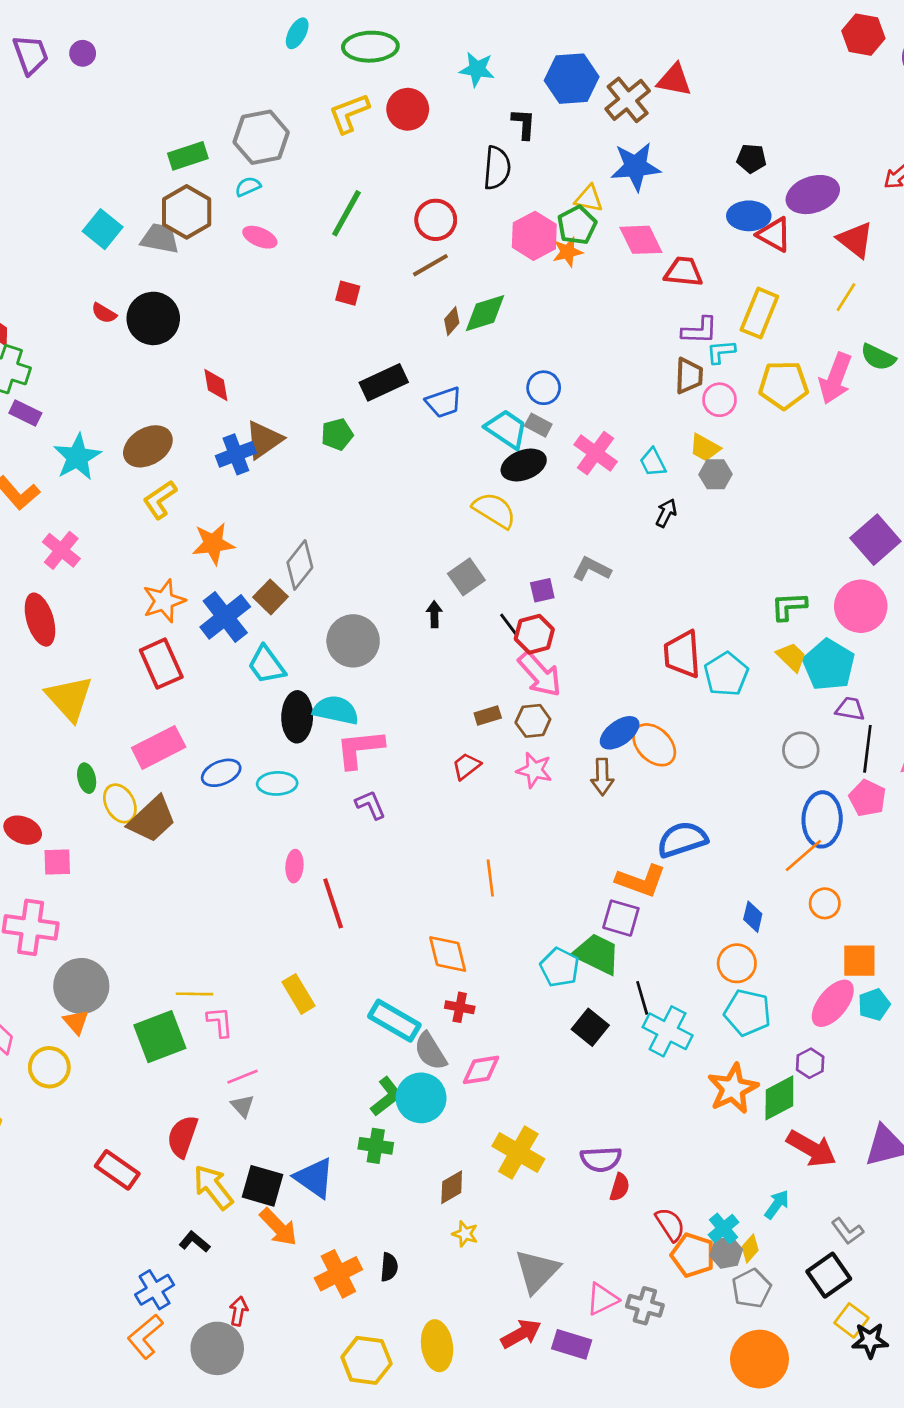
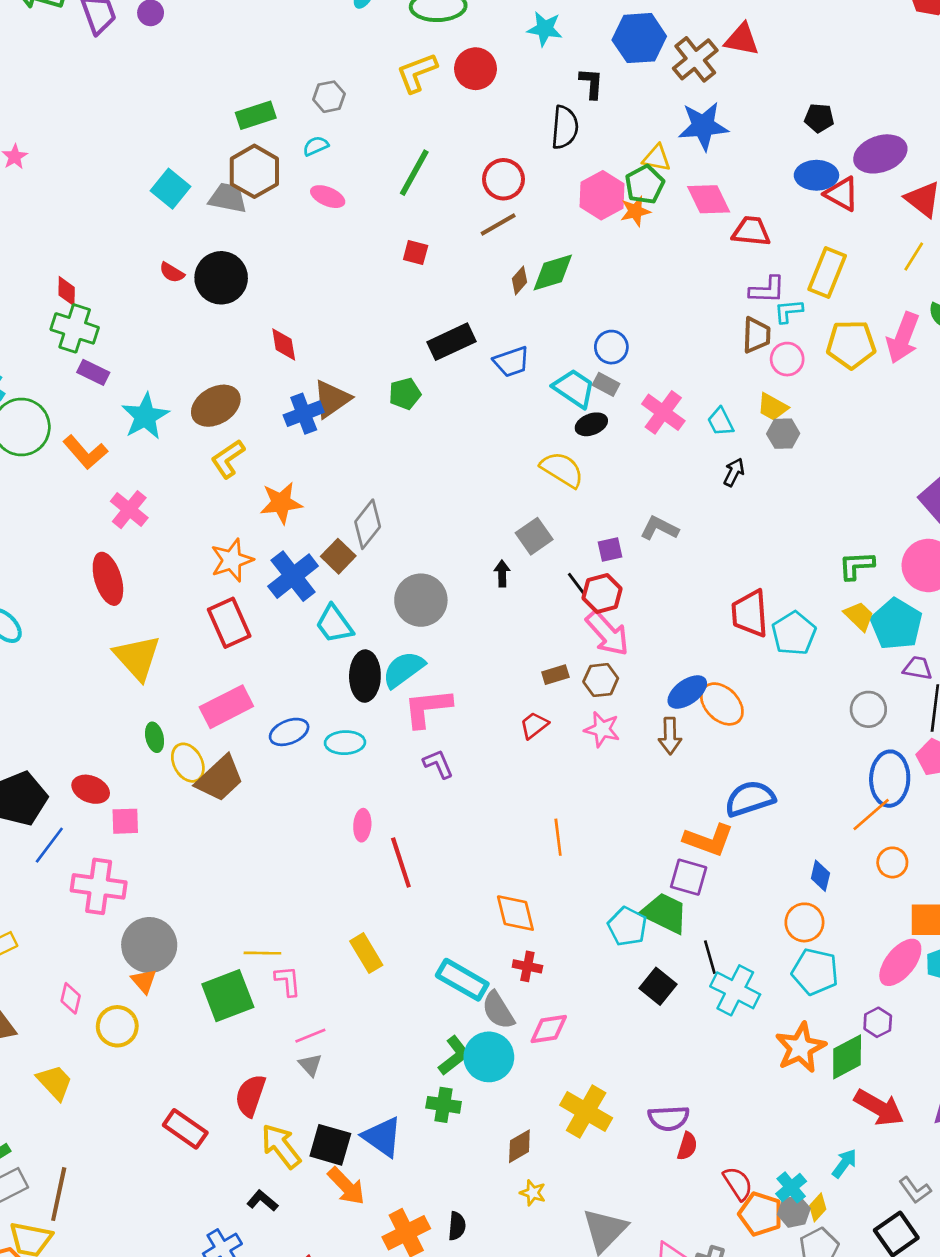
gray hexagon: (261, 137) -> (329, 97), size x0.6
black ellipse: (524, 465) -> (591, 424), size x0.7
cyan semicircle: (336, 710) -> (404, 669), turned -48

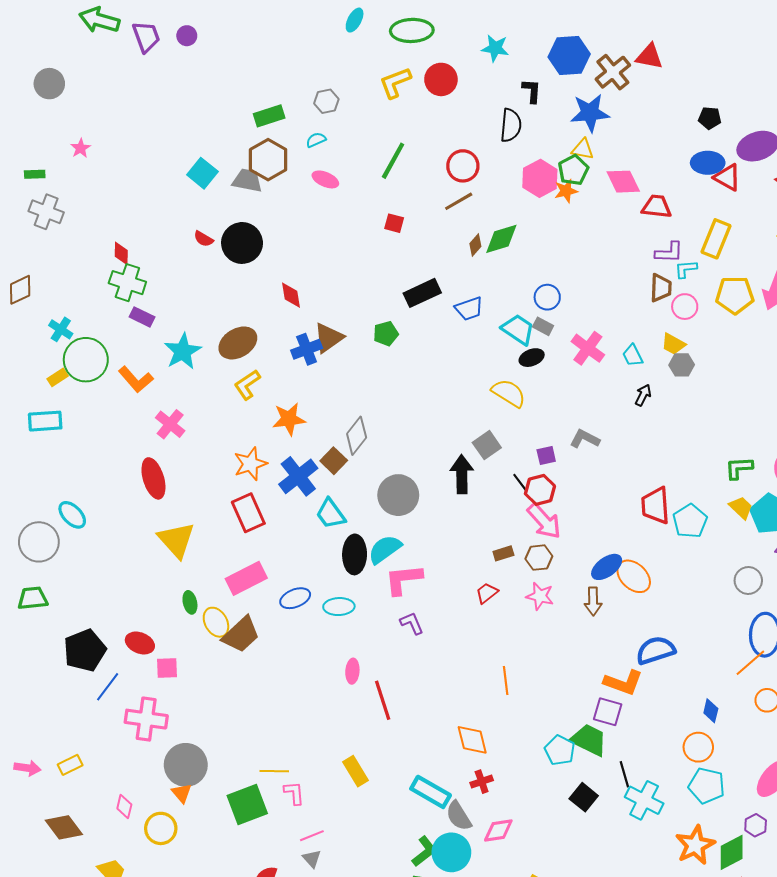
blue star: (703, 126) -> (590, 113), moved
black arrow: (502, 573) -> (462, 474), size x1.8
red cross: (527, 966) -> (482, 782), turned -30

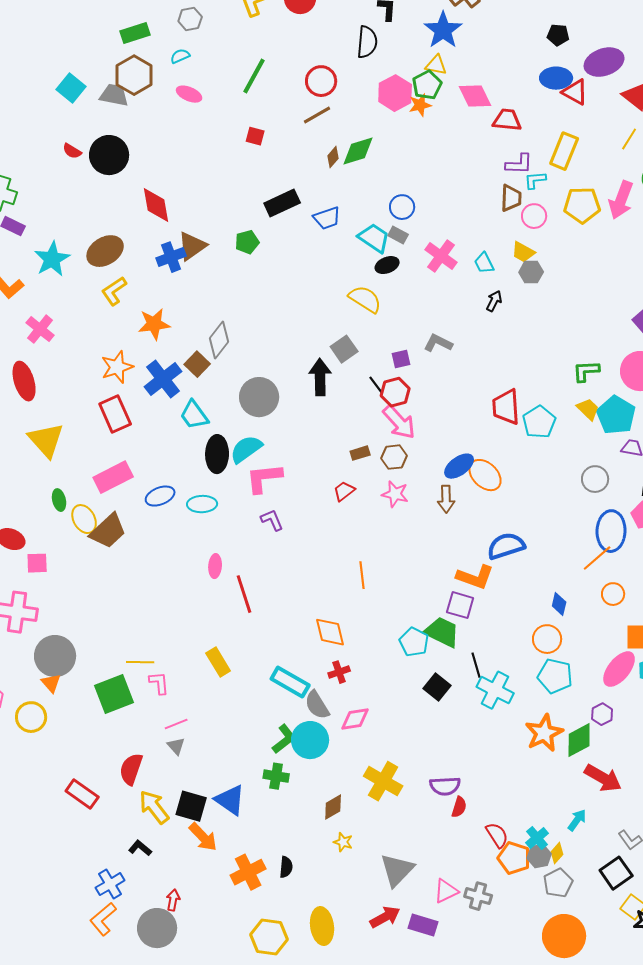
blue star: (590, 113) -> (443, 30), turned -30
red diamond: (291, 295) -> (156, 205), size x1.4

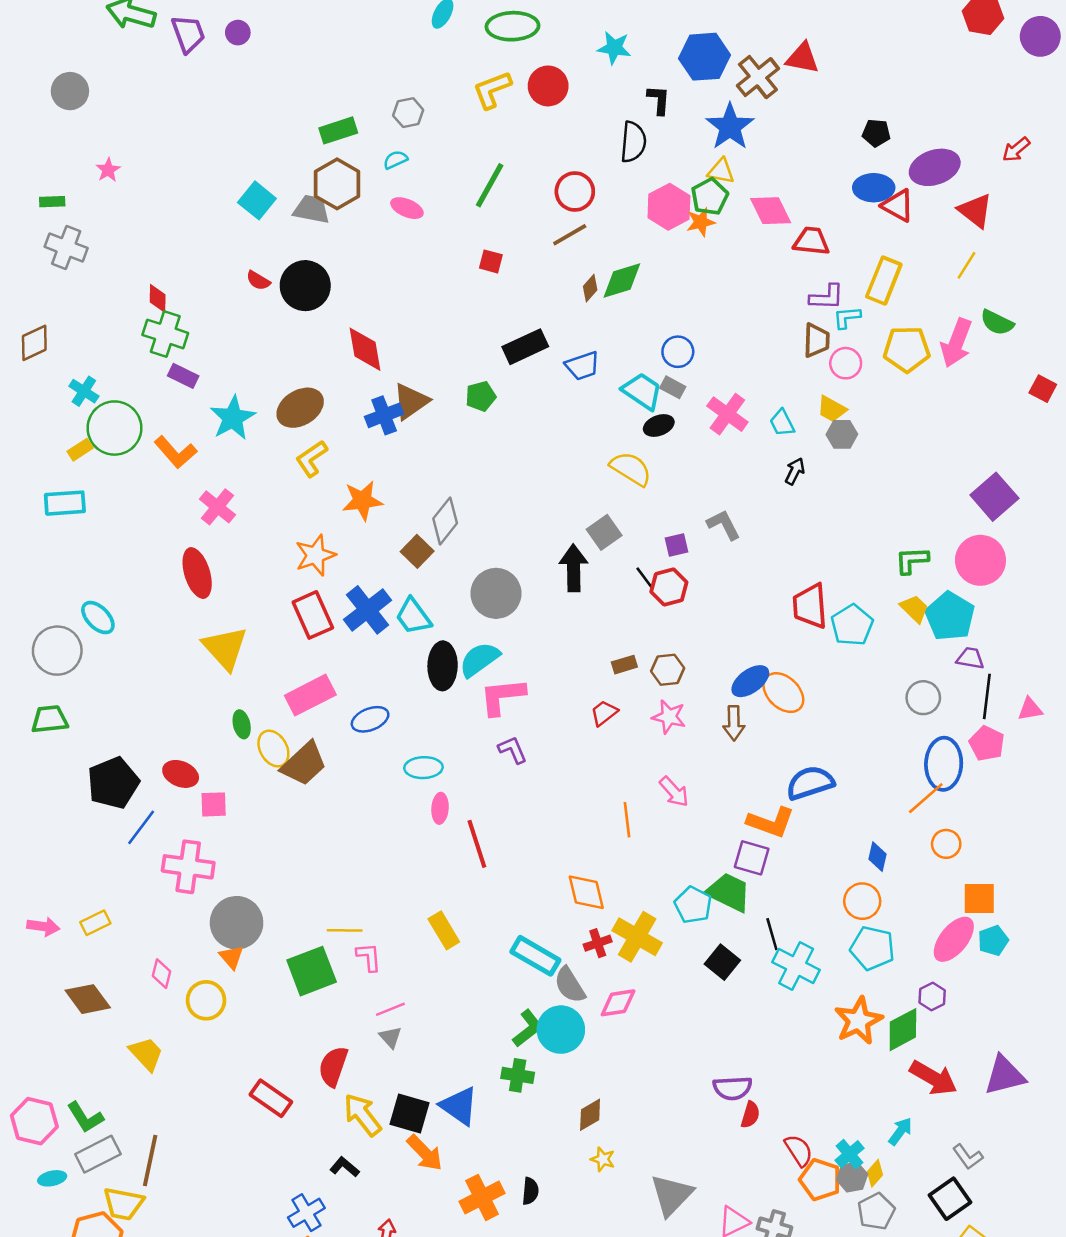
gray L-shape: (438, 343) -> (724, 525), turned 36
blue cross: (163, 379) -> (368, 610), moved
pink arrow: (399, 422) -> (674, 792), moved, size x0.7
cyan ellipse: (202, 504) -> (423, 768), moved
yellow cross: (383, 781) -> (637, 937), moved

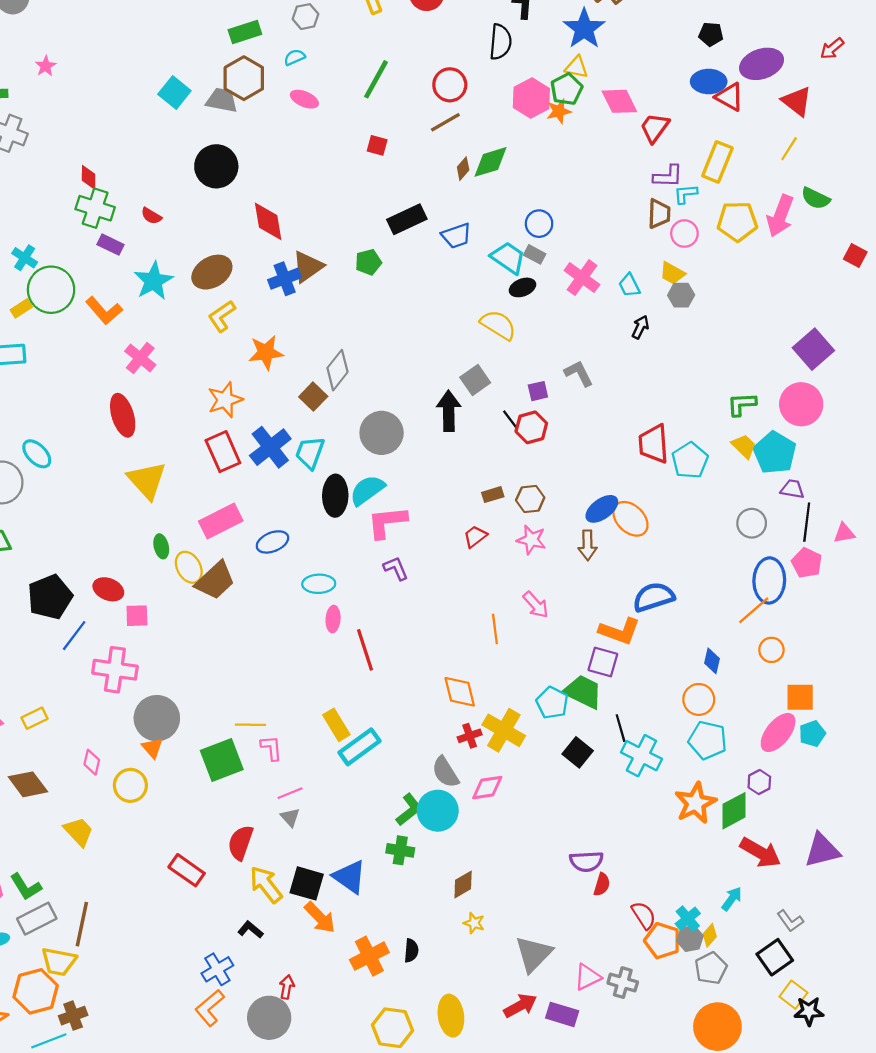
red trapezoid: (811, 241) -> (655, 128), turned -60
red semicircle: (258, 281) -> (151, 216), moved
cyan trapezoid: (413, 616) -> (310, 453), turned 56
cyan rectangle: (535, 956) -> (359, 747), moved, turned -66

